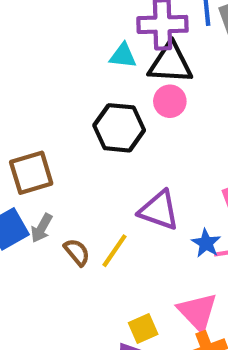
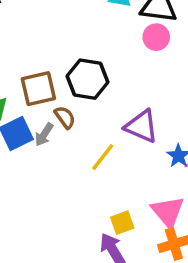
black hexagon: (119, 128) -> (87, 79), moved
brown semicircle: (77, 252) -> (65, 117), moved

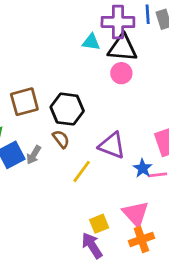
brown square: (38, 89) -> (24, 102), moved
brown semicircle: (65, 117) -> (61, 139), moved

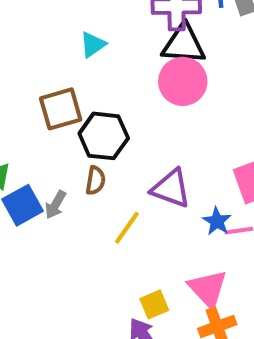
cyan triangle: (91, 42) -> (93, 44), moved, turned -42
pink circle: (121, 73) -> (183, 81), size x1.5
brown square: (24, 102) -> (61, 109), moved
brown semicircle: (61, 139) -> (95, 180), turned 48

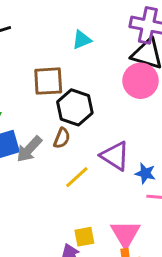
gray arrow: (55, 205) -> (29, 149), size x1.4
blue star: (217, 221) -> (145, 173), moved, turned -30

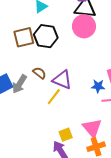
black hexagon: (75, 107) -> (46, 36), moved
brown semicircle: (62, 138) -> (39, 73), turned -64
purple triangle: (115, 156) -> (62, 80), moved

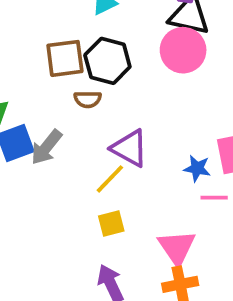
brown semicircle: (39, 73) -> (88, 99), moved, turned 136
yellow square: (66, 135) -> (111, 223), moved

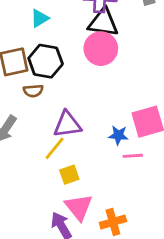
purple triangle: (130, 148) -> (67, 124), turned -32
yellow square: (111, 223) -> (69, 175), moved
pink triangle: (177, 247) -> (79, 207), moved

